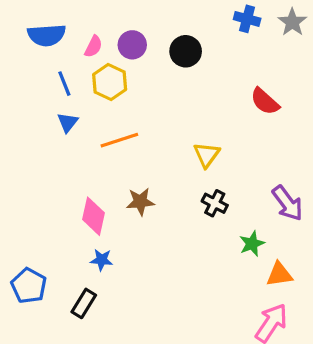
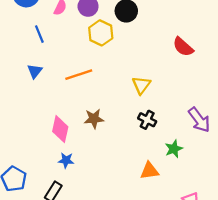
yellow hexagon: (110, 82) -> (101, 33), moved
blue triangle: (68, 122) -> (35, 71), moved
orange triangle: (279, 274) -> (149, 171), moved

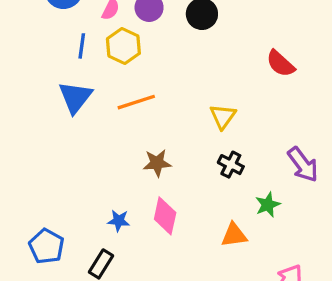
yellow hexagon: (101, 33) -> (123, 46), moved
blue line: (39, 34) -> (82, 46), turned 30
blue triangle: (35, 71) -> (75, 97), size x1.6
pink diamond: (60, 129) -> (165, 216), moved

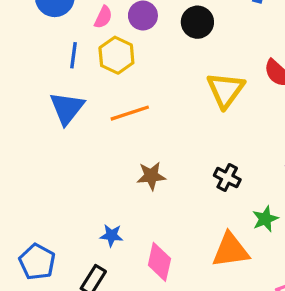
yellow triangle: (223, 116) -> (226, 90), moved, size x1.4
pink diamond: (165, 216) -> (159, 262), moved
orange triangle: (234, 235) -> (231, 250), size x1.4

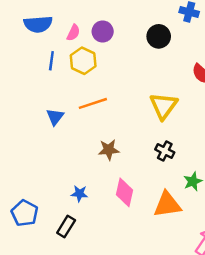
black circle: (197, 22) -> (159, 36), moved
yellow triangle: (226, 90) -> (164, 106), moved
blue triangle: (67, 108) -> (55, 117), moved, size x0.7
pink diamond: (159, 262) -> (125, 192), moved

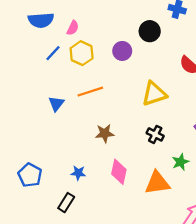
purple circle: (103, 31) -> (122, 51), moved
blue line: (51, 61) -> (53, 53), turned 35
yellow triangle: (164, 106) -> (154, 94), turned 36
blue pentagon: (25, 213) -> (30, 175), moved

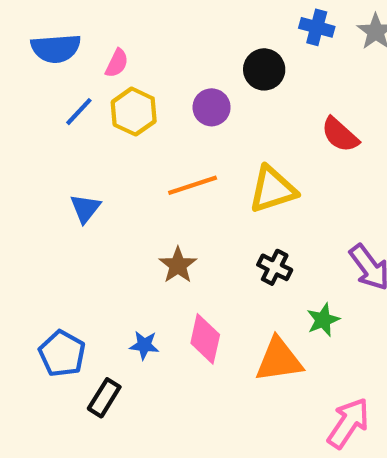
orange line: (90, 92) -> (193, 185), moved
brown star: (105, 133) -> (178, 265), turned -30
blue star: (78, 173) -> (144, 345), moved
blue pentagon: (30, 175) -> (62, 354), moved

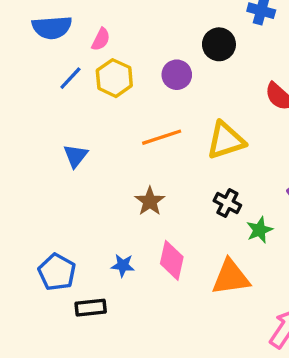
green star: (323, 320) -> (259, 230), moved
black rectangle: (104, 398) -> (91, 308), turned 52

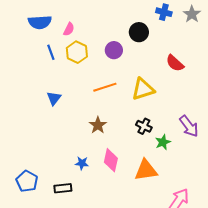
blue line: (70, 78) -> (51, 52), turned -63
blue pentagon: (57, 272) -> (27, 181), moved

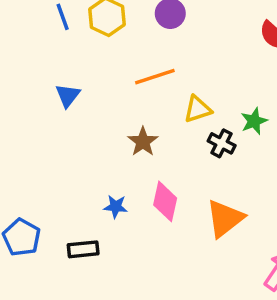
yellow triangle: (143, 89) -> (198, 109), moved, size x0.7
green star: (163, 142) -> (254, 121), moved
orange triangle: (146, 170) -> (225, 219), turned -30

